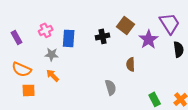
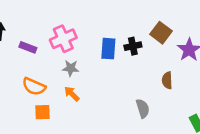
pink cross: (46, 30) -> (63, 39), size x1.5
purple rectangle: (17, 37) -> (28, 47), turned -40
blue rectangle: (69, 38) -> (108, 49), moved

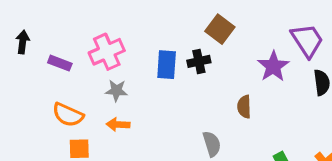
brown square: (161, 33) -> (220, 29), moved
orange arrow: (72, 94) -> (118, 124), turned -42

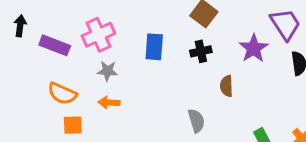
black cross: (199, 61) -> (201, 51), moved
purple rectangle: (60, 63) -> (55, 45), size x1.4

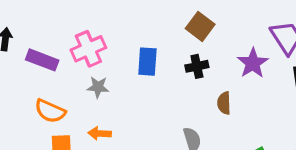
orange arrow: (109, 103) -> (100, 133), moved

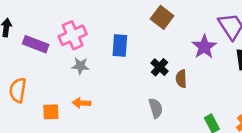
black cross: (197, 66) -> (160, 67), moved, turned -36
orange semicircle: (50, 111) -> (18, 90), moved, turned 75

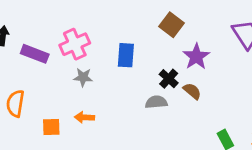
purple star: (204, 47) -> (196, 57), moved
brown semicircle: (181, 79) -> (192, 91), turned 132
gray semicircle: (156, 108) -> (156, 102), moved, turned -78

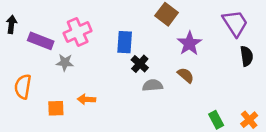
gray star: (83, 77) -> (65, 62), moved
black cross: (169, 79) -> (140, 64), moved

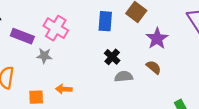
pink cross: (78, 32) -> (56, 28), turned -35
blue rectangle: (125, 42) -> (105, 21), moved

